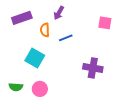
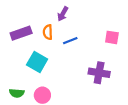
purple rectangle: (22, 18) -> (21, 33), moved
pink square: (105, 23) -> (112, 37), moved

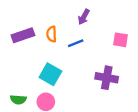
purple arrow: (63, 14) -> (84, 17), moved
cyan square: (37, 62) -> (50, 74), moved

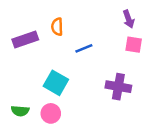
purple arrow: (84, 17) -> (129, 19), moved, turned -49
orange semicircle: (52, 34) -> (57, 27), moved

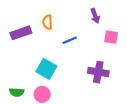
purple arrow: (129, 19) -> (95, 16), moved

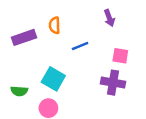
pink square: (111, 37) -> (120, 56), moved
green semicircle: (17, 92) -> (19, 91), moved

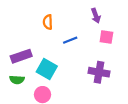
purple rectangle: (24, 37) -> (21, 56), moved
pink square: (120, 56) -> (106, 37), moved

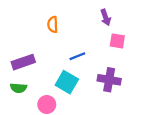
blue line: (70, 40) -> (77, 56), moved
cyan square: (47, 69) -> (67, 82), moved

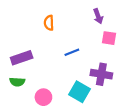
cyan square: (67, 82) -> (80, 92), moved

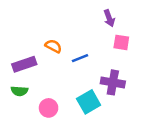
orange semicircle: (49, 23) -> (53, 46), moved, turned 120
cyan square: (80, 92) -> (89, 102), turned 30

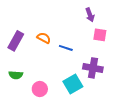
blue line: (80, 58) -> (66, 48), turned 40
purple rectangle: (24, 64) -> (16, 41), moved, turned -42

